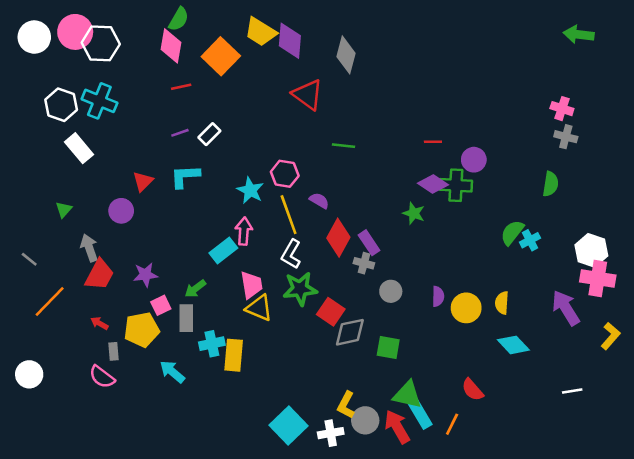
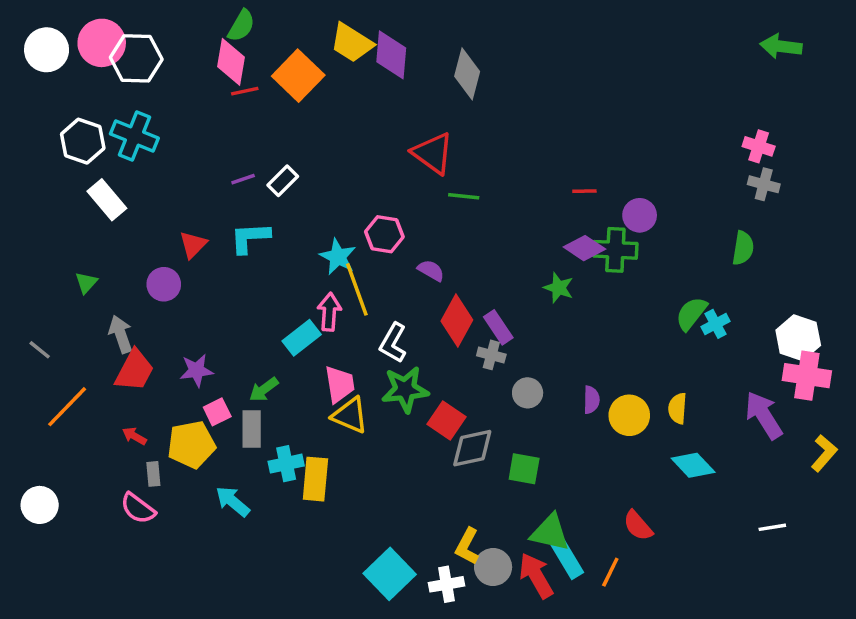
red line: (181, 87) -> (245, 91), moved
red triangle: (308, 95) -> (433, 153), moved
yellow line: (289, 215) -> (357, 289), moved

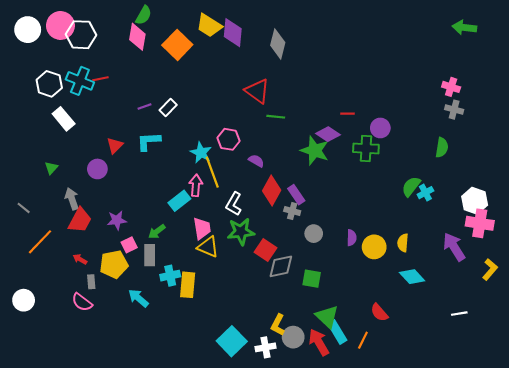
red line: (245, 91) -> (100, 79), moved
purple diamond: (584, 248) -> (328, 134), moved
green star: (559, 288) -> (315, 151), moved, size x1.6
green triangle: (550, 533) -> (327, 317), turned 30

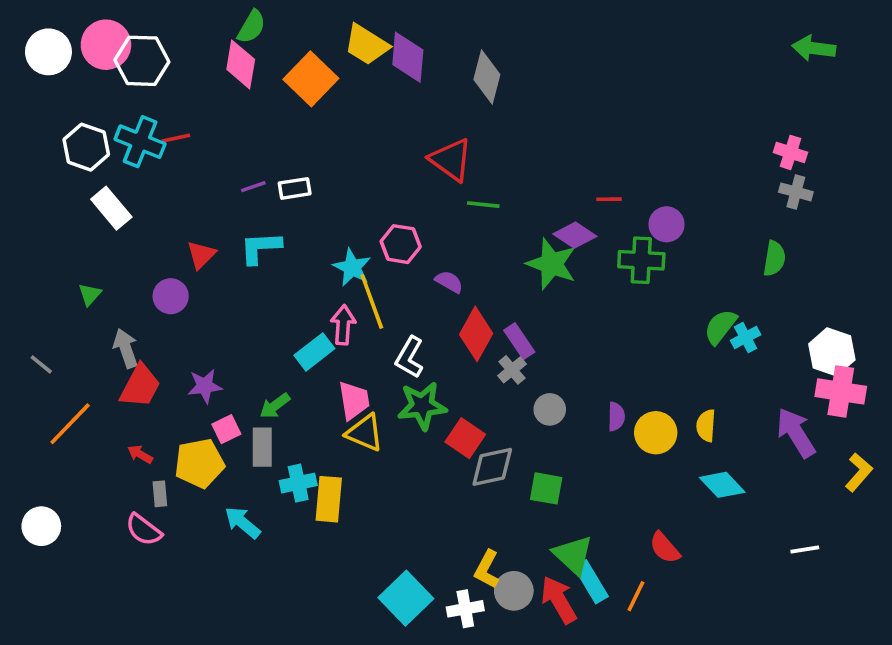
white rectangle: (168, 107) -> (295, 188), turned 36
gray cross: (292, 211) -> (512, 370), turned 35

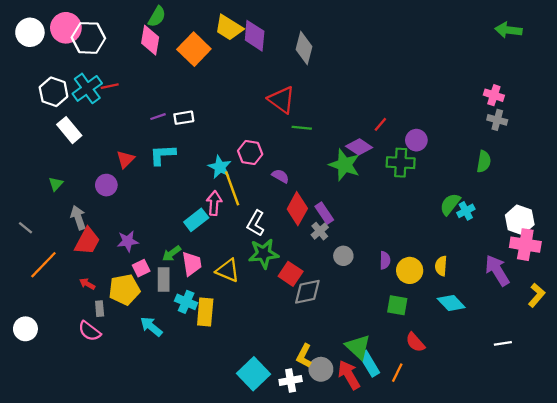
cyan cross: (140, 142) -> (87, 88), turned 32
red line: (609, 199) -> (380, 124), turned -48
pink trapezoid: (354, 400) -> (192, 264), moved
cyan cross: (298, 483) -> (186, 302), turned 35
green square: (546, 488) -> (397, 305), moved

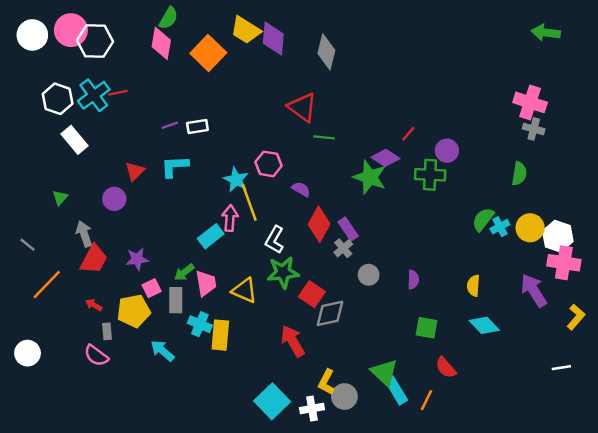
pink cross: (494, 95) -> (530, 102), size x1.5
yellow circle: (410, 270) -> (530, 228), moved
white line: (503, 343) -> (561, 368), moved
red arrow: (349, 375) -> (293, 341), moved

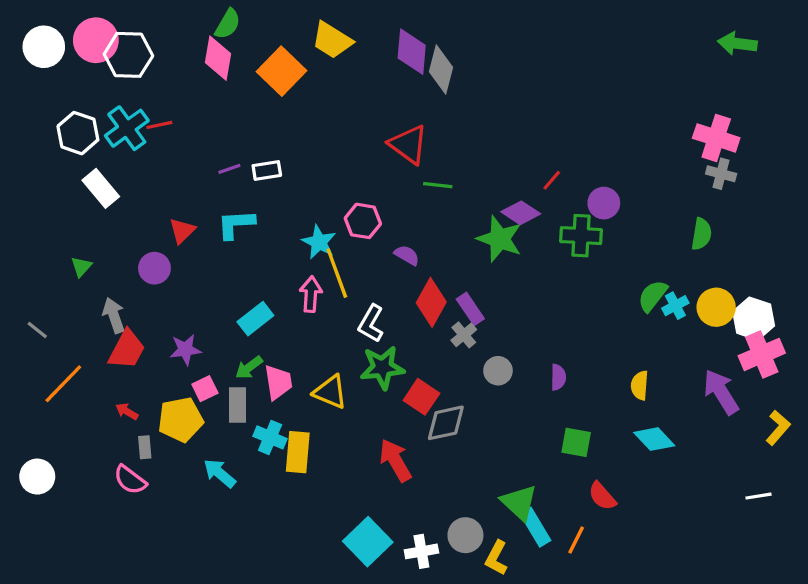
purple diamond: (273, 39) -> (412, 52), moved
cyan rectangle: (211, 236) -> (255, 319), moved
pink cross: (564, 263) -> (762, 354), turned -32
yellow L-shape: (326, 382) -> (496, 558), moved

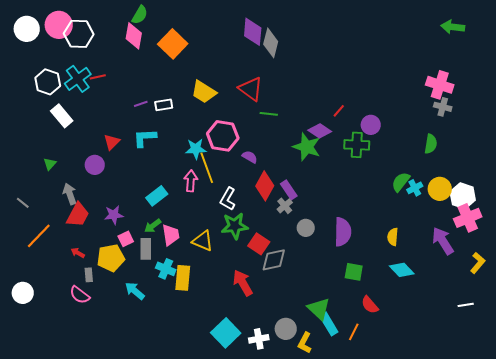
yellow trapezoid: (332, 40) -> (204, 92), moved
pink hexagon: (363, 221) -> (223, 136), size x1.4
cyan star: (319, 242) -> (196, 149), turned -30
purple semicircle: (558, 377) -> (343, 232), size x1.8

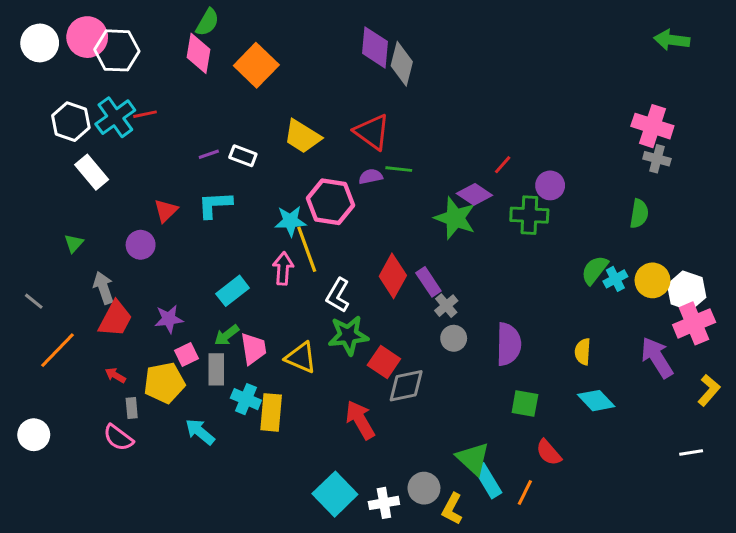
white rectangle: (164, 105) -> (243, 156), turned 30
purple semicircle: (250, 157) -> (371, 177), moved, turned -42
gray cross: (285, 206) -> (446, 306), moved

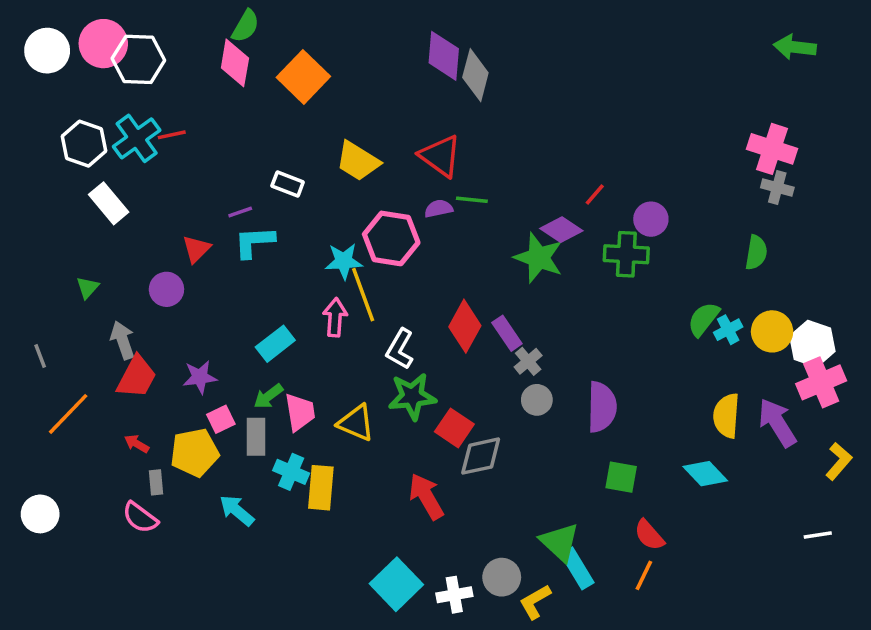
purple line: (209, 154) -> (240, 212), moved
gray line: (34, 301) -> (40, 356), turned 30
yellow semicircle: (583, 352) -> (726, 416), moved, size x1.4
orange line: (525, 493) -> (644, 575), moved
yellow L-shape: (452, 509) -> (535, 602), turned 32

